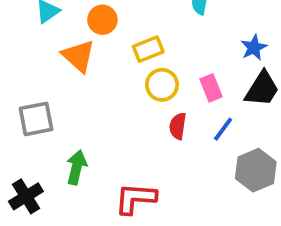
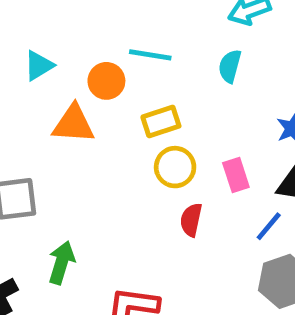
orange triangle: (78, 56) -> (74, 124), turned -42
blue line: (223, 129) -> (269, 226), moved

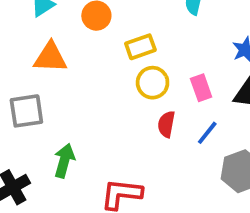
orange triangle: (74, 124) -> (50, 57), moved
blue line: (269, 226) -> (207, 133), moved

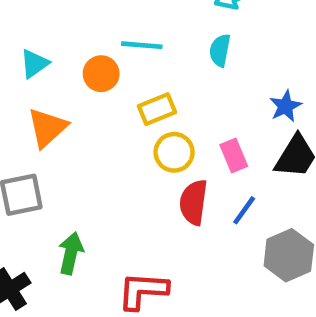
orange triangle: (50, 57) -> (47, 128), turned -42
red semicircle: (166, 124) -> (194, 202), size x1.4

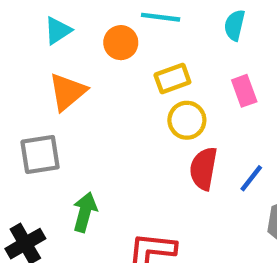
pink rectangle: (234, 156) -> (244, 91), moved

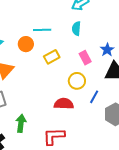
yellow circle: (187, 120) -> (77, 81), moved
red semicircle: (203, 169) -> (64, 104), moved, turned 90

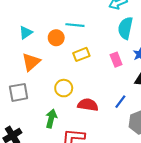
cyan semicircle: (76, 29) -> (125, 28), moved, size x1.5
yellow circle: (77, 81) -> (64, 88), moved
green arrow: (21, 123) -> (51, 119), moved

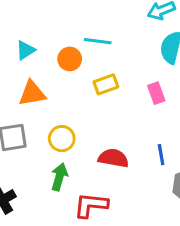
orange triangle: (31, 62) -> (32, 93), turned 30
yellow circle: (64, 88) -> (62, 139), moved
blue line: (120, 102) -> (161, 155), turned -48

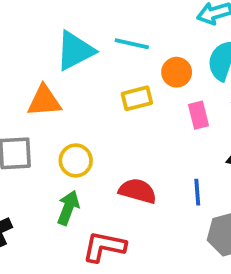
cyan triangle: (25, 50) -> (75, 51), moved, size x1.6
orange circle: (70, 59) -> (177, 72), moved

